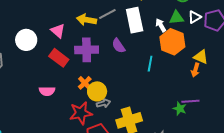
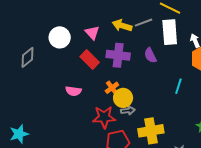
cyan line: (150, 64) -> (178, 86), moved

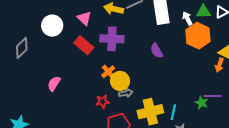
purple semicircle: (150, 55) -> (157, 51), moved
cyan line: (178, 86) -> (173, 112), moved
pink semicircle: (73, 91) -> (54, 84), moved, turned 119
red star: (104, 117) -> (103, 102), size x0.6

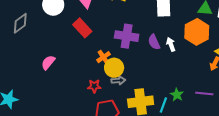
white arrow: (187, 18) -> (171, 44), moved
purple cross: (112, 39) -> (127, 36), moved
green star: (202, 103) -> (177, 95), moved

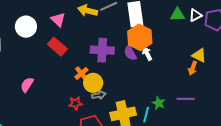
orange hexagon: (197, 32) -> (140, 37), moved

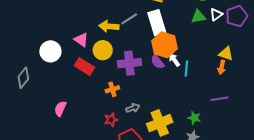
orange cross: (81, 73) -> (112, 89), turned 32
yellow circle: (93, 83) -> (103, 50), moved
green star: (159, 103) -> (194, 118), moved
cyan line: (146, 115) -> (186, 68), moved

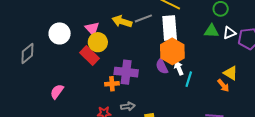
yellow circle: (103, 50) -> (98, 42), moved
purple cross: (129, 63) -> (126, 72), moved
orange arrow: (222, 67) -> (223, 85), turned -64

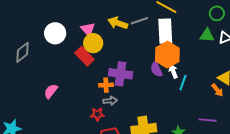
gray arrow: (128, 106) -> (110, 101), moved

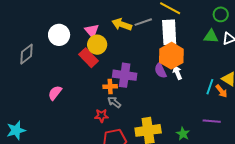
cyan line: (183, 83) -> (210, 87), moved
gray arrow: (110, 101) -> (114, 102), turned -136

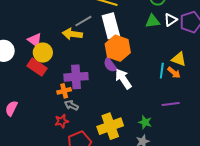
yellow arrow: (122, 24) -> (72, 34), moved
white arrow: (177, 73) -> (123, 79), moved, size x1.5

